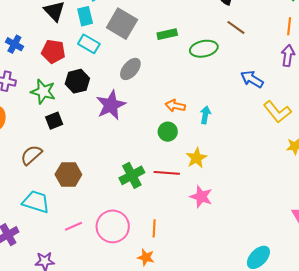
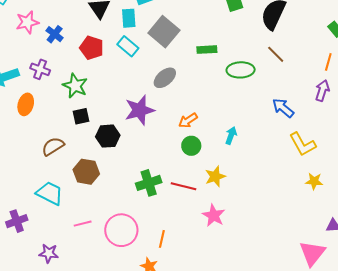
black hexagon: (77, 81) -> (108, 136), moved
orange arrow: (175, 106) -> (188, 120), moved, turned -54

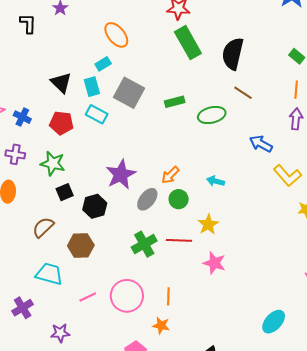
gray ellipse: (165, 78) -> (147, 199), moved
cyan arrow: (231, 135) -> (215, 181), turned -84

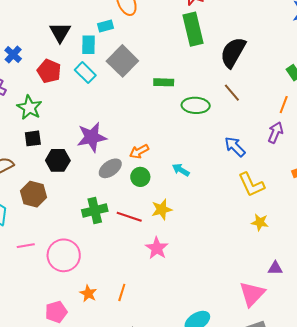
orange line: (168, 296) -> (122, 292), moved

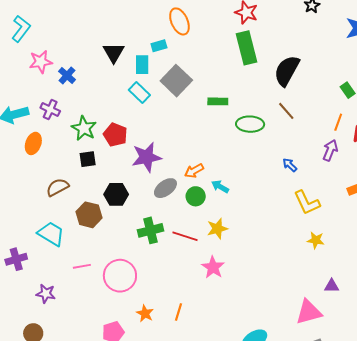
red pentagon: (49, 71) -> (115, 135), moved
blue arrow: (235, 147) -> (290, 165), size x0.7
black hexagon: (58, 160) -> (116, 194), moved
cyan arrow: (181, 170) -> (220, 187), moved
pink triangle: (252, 294) -> (309, 312), turned 32

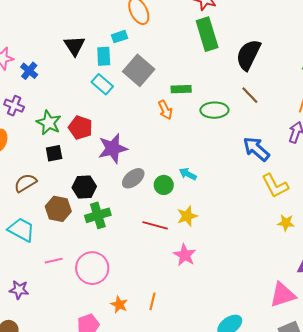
blue arrow: (290, 165) -> (256, 149), size x1.8
orange arrow: (194, 171) -> (165, 110), moved, turned -84
green cross: (150, 230) -> (98, 215), moved

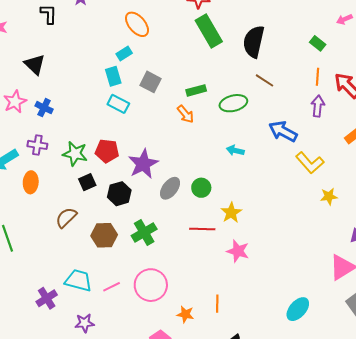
black triangle: (75, 46) -> (35, 64), moved
gray square: (139, 70) -> (150, 82), size x0.7
cyan arrow: (188, 174) -> (235, 150), moved
black hexagon: (84, 187) -> (119, 194), moved
cyan trapezoid: (21, 230) -> (78, 280), moved

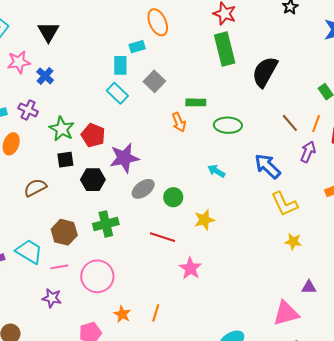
brown line: (264, 80) -> (290, 123), moved
yellow star: (231, 213) -> (204, 220), moved
brown hexagon: (104, 235) -> (64, 232), moved
purple star: (85, 323) -> (52, 298), moved

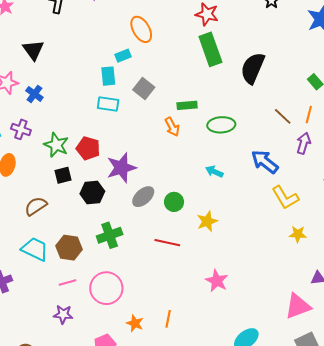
cyan rectangle: (117, 93) -> (108, 104), turned -30
cyan trapezoid: (29, 251) -> (35, 249), moved
pink star: (190, 268) -> (217, 281), moved

